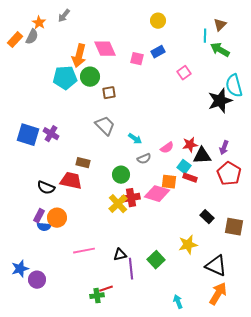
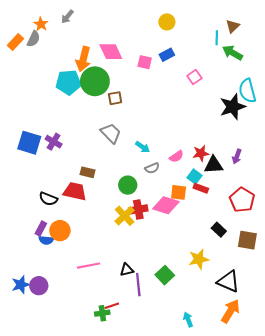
green circle: (90, 77) -> (95, 81), size x1.4
red pentagon: (229, 174) -> (242, 200), moved
purple circle: (37, 280) -> (39, 286), moved

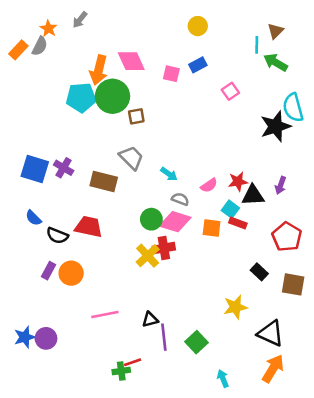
gray semicircle: (152, 168) -> (180, 199), turned -136
brown rectangle: (87, 172) -> (104, 182), moved, size x1.5
pink diamond: (166, 205) -> (175, 222), moved
blue semicircle: (46, 240) -> (33, 218), moved, turned 40
green square: (165, 275) -> (197, 342), moved

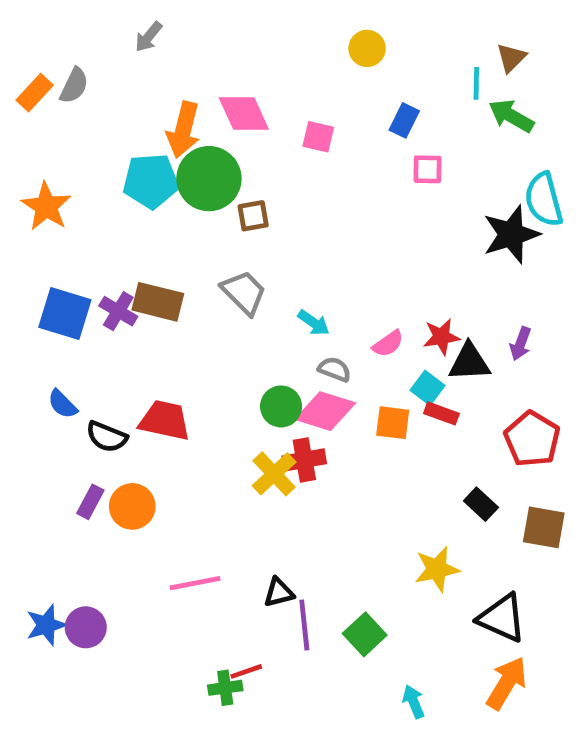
orange star: (48, 29) -> (46, 207), moved, size x1.5
blue rectangle: (198, 65) -> (404, 120), moved, turned -36
pink square: (230, 91) -> (428, 169), turned 36
brown rectangle: (104, 182) -> (158, 302), moved

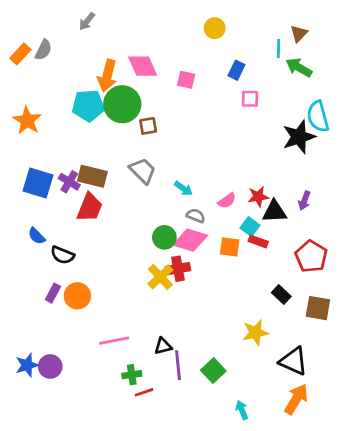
red trapezoid: (165, 420) -> (90, 207), moved, turned 100
green cross: (225, 688) -> (132, 375), moved

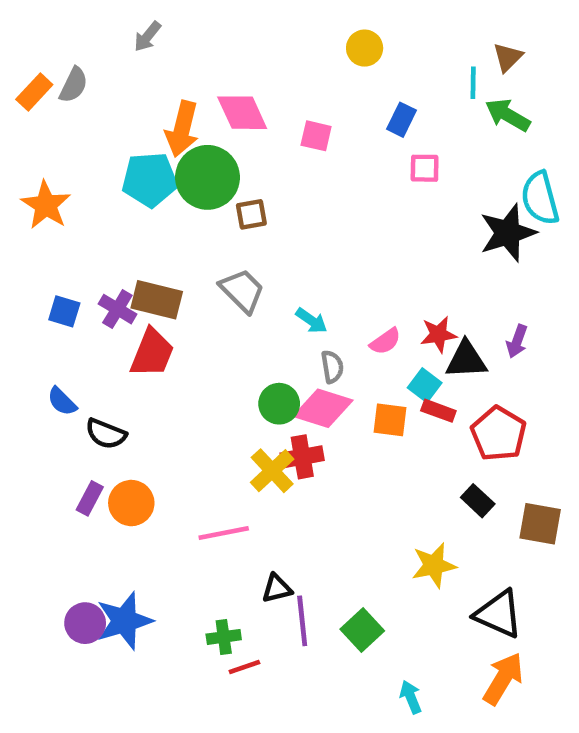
blue square: (38, 183) -> (64, 311), size x0.6
gray semicircle: (196, 216) -> (332, 367), turned 60
red pentagon: (311, 256) -> (499, 434), moved
pink line: (114, 341) -> (224, 533), moved
blue star: (27, 365) -> (124, 621), moved, size x1.4

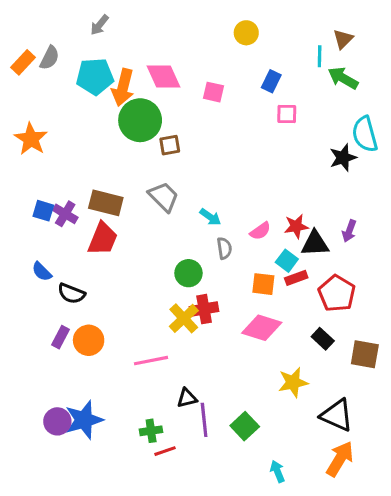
cyan pentagon: (150, 180) -> (95, 76), moved
black star: (508, 233) -> (343, 158), size x0.7
purple cross: (117, 309) -> (65, 214), moved
pink diamond: (323, 408) -> (262, 328), moved
red rectangle: (438, 411) -> (296, 278), turned -40

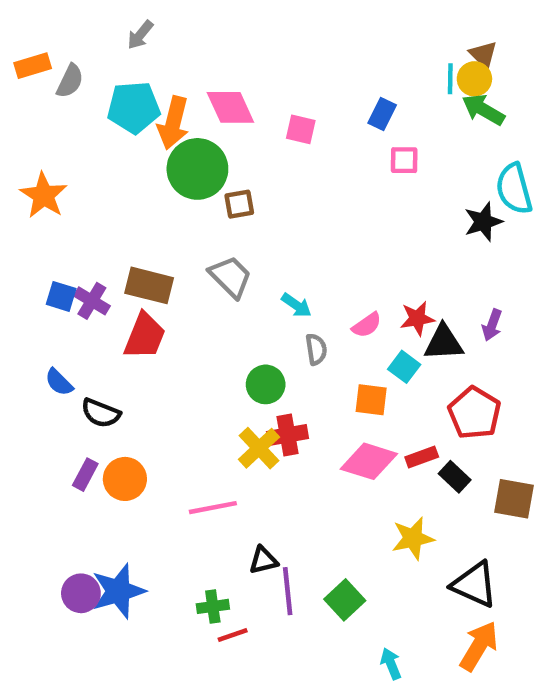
yellow circle: (246, 33) -> (474, 79), moved
brown triangle: (343, 39) -> (483, 55), turned -30
orange rectangle: (23, 62) -> (33, 66), moved, turned 30
red rectangle: (296, 278) -> (422, 457), moved

